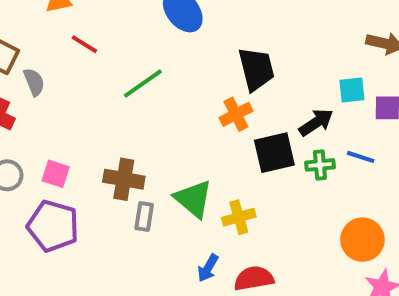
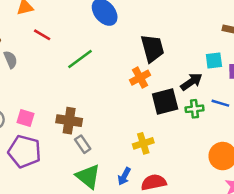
green triangle: (193, 199) -> (88, 177), moved
gray rectangle: (144, 216) -> (83, 144), turned -42

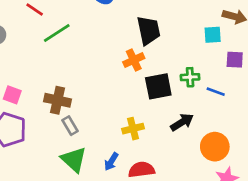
green line: (80, 59) -> (57, 33), moved
cyan square: (214, 60) -> (213, 35), moved
black arrow: (191, 82) -> (182, 122), moved
green cross: (194, 109) -> (190, 77), moved

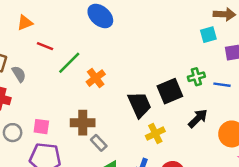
black trapezoid: (148, 30) -> (140, 105), moved
orange cross: (134, 60) -> (96, 78), moved

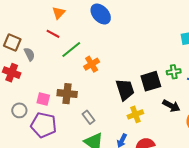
orange triangle: (25, 23) -> (59, 13), moved, turned -32
black arrow: (198, 118) -> (171, 106), turned 66
brown cross: (83, 123) -> (67, 94), moved
gray circle: (13, 133) -> (19, 110), moved

